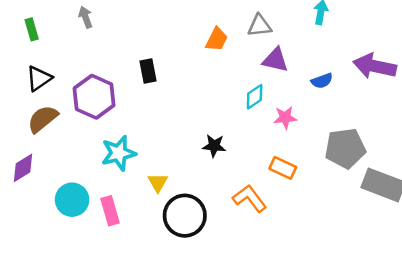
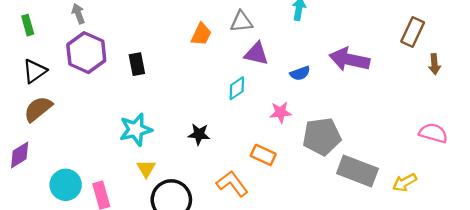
purple hexagon: (94, 97) -> (86, 53), moved
pink star: (285, 118) -> (280, 112), moved
cyan star: (119, 153) -> (136, 130), moved

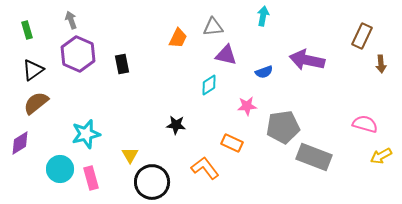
cyan star: (136, 130) -> (86, 134), moved
pink semicircle: (433, 133) -> (365, 124), moved
yellow arrow: (405, 182) -> (381, 156), moved

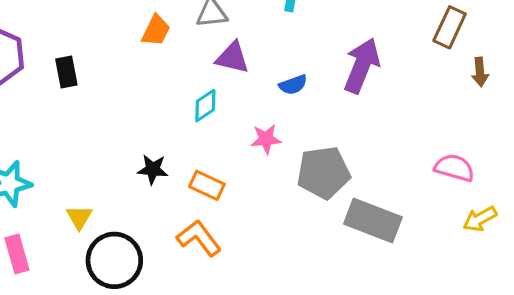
purple arrow: (307, 60) -> (362, 66), turned 100
orange rectangle: (232, 143) -> (207, 185), moved

